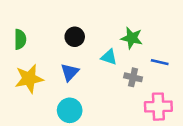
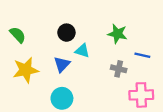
green semicircle: (20, 39) -> (18, 35), turned -42
cyan triangle: (109, 57) -> (82, 51), moved

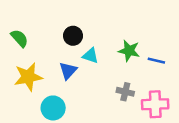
green star: (118, 34) -> (129, 51), moved
gray cross: (119, 69) -> (125, 92), moved
cyan circle: (62, 98) -> (53, 108), moved

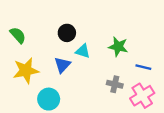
blue line: (156, 61) -> (143, 67), moved
pink cross: (155, 104) -> (142, 96), turned -30

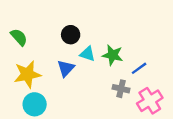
green star: (118, 47) -> (113, 55), moved
blue line: (143, 67) -> (139, 68), moved, turned -49
cyan circle: (49, 99) -> (35, 104), moved

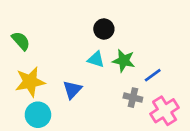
black circle: (71, 35) -> (104, 29), moved
blue triangle: (66, 68) -> (72, 90), moved

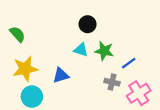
blue triangle: (72, 90) -> (61, 75), turned 30

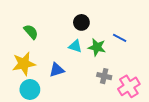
green semicircle: (17, 34) -> (31, 32), moved
blue line: (129, 63) -> (120, 38), moved, turned 64

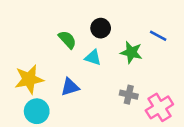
green semicircle: (31, 32) -> (67, 40), moved
blue line: (120, 38) -> (158, 36), moved
green star: (97, 47) -> (131, 52), moved

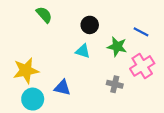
green semicircle: (67, 40) -> (44, 15), moved
blue triangle: (70, 87) -> (62, 88), moved, turned 30
pink cross: (159, 107) -> (142, 66), moved

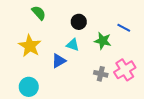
pink cross: (142, 66) -> (125, 70), moved
yellow star: (26, 71) -> (30, 46), moved, turned -30
blue triangle: (62, 88) -> (59, 61), moved, turned -42

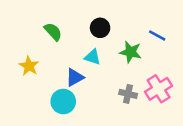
green semicircle: (39, 13) -> (53, 32), moved
yellow star: (30, 46) -> (29, 66), moved, size x0.7
cyan circle: (29, 87) -> (63, 102), moved

